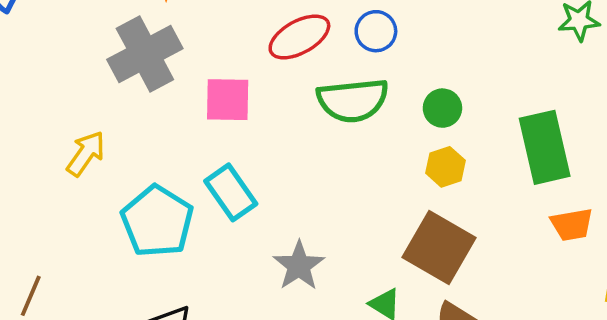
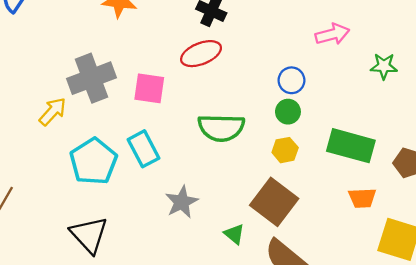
blue circle: (376, 31) -> (291, 80), moved
gray cross: (145, 54) -> (91, 78), moved
green semicircle: (353, 100) -> (221, 128), moved
green rectangle: (545, 147) -> (351, 146), turned -69

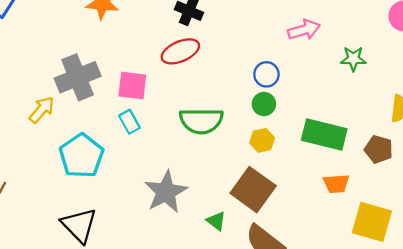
cyan rectangle: (144, 149) -> (129, 122), moved, size x0.7
gray star: (182, 202) -> (166, 192), size x1.4

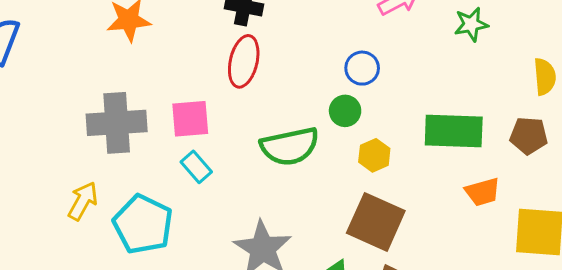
red ellipse: (180, 51) -> (244, 61), turned -42
gray cross: (78, 77) -> (117, 123), turned 30
green circle: (264, 104) -> (345, 111), moved
yellow arrow: (42, 110) -> (83, 201), moved

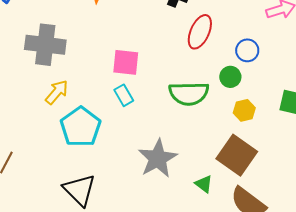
red ellipse: (244, 61) -> (200, 32), moved
gray cross: (117, 123) -> (45, 45), moved
yellow arrow: (83, 201) -> (57, 92), moved

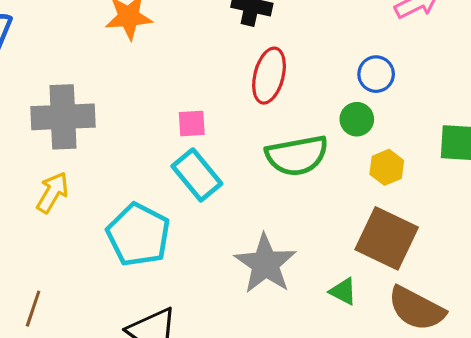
red ellipse: (200, 32) -> (269, 76), moved
pink square: (126, 62) -> (192, 124), size x0.7
yellow arrow: (57, 92) -> (52, 192), moved
cyan rectangle: (124, 95) -> (197, 175), size x1.5

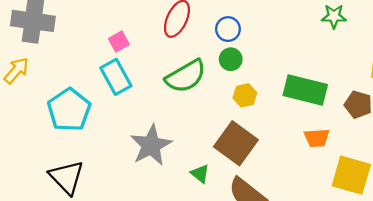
blue circle: (376, 74) -> (228, 29), moved
pink square: (192, 124) -> (119, 42), turned -36
green semicircle: (297, 156) -> (186, 76), turned -30

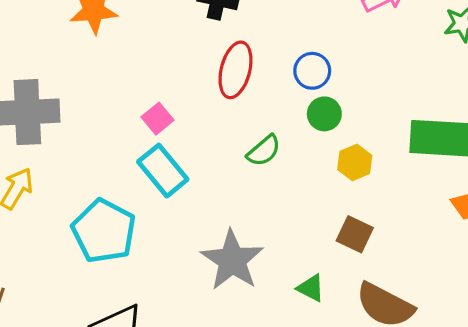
green semicircle: (186, 76) -> (264, 151), size x0.6
brown square: (236, 143) -> (355, 234), size x0.6

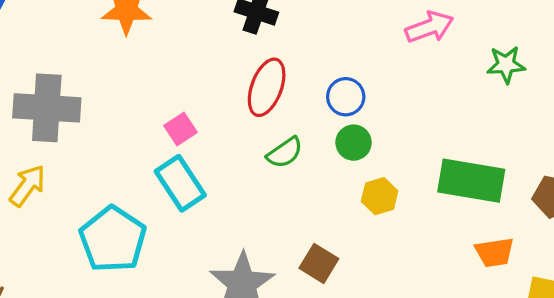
green semicircle: (264, 151) -> (285, 153), moved
brown square: (355, 234) -> (319, 263), moved

